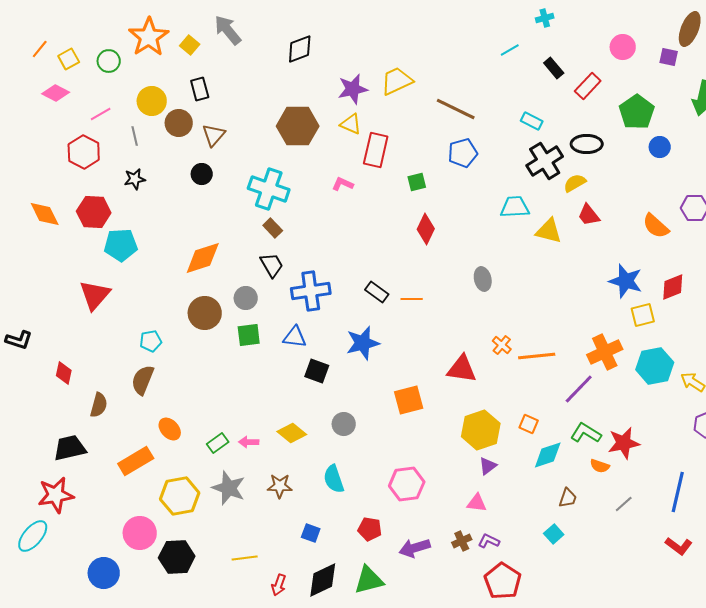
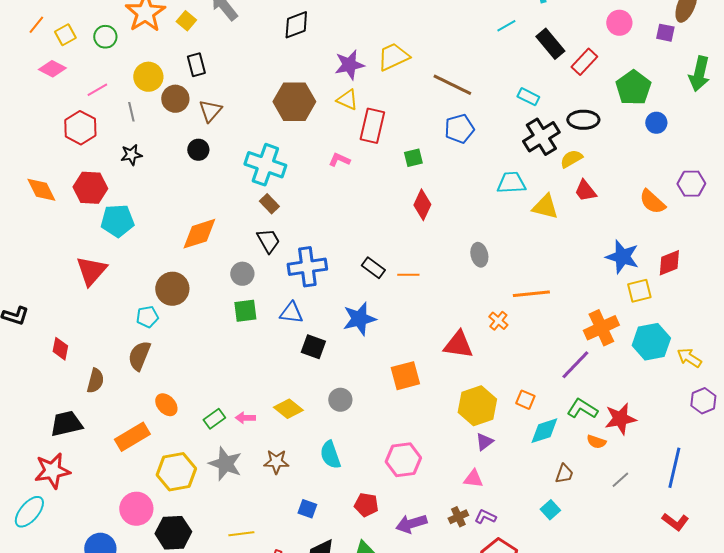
black rectangle: (554, 68) -> (550, 44), size x1.4
brown circle: (205, 313) -> (172, 289), moved
orange line: (537, 356) -> (531, 294), moved

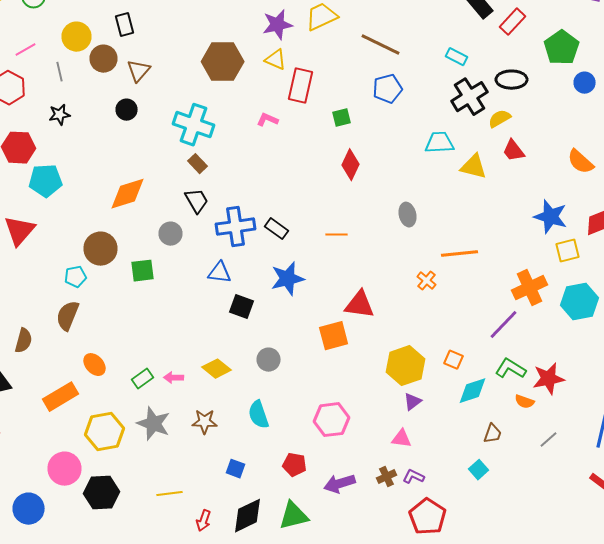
black rectangle: (373, 268) -> (276, 229), moved
green square: (245, 311) -> (142, 271), moved
red triangle: (458, 345) -> (360, 305), moved

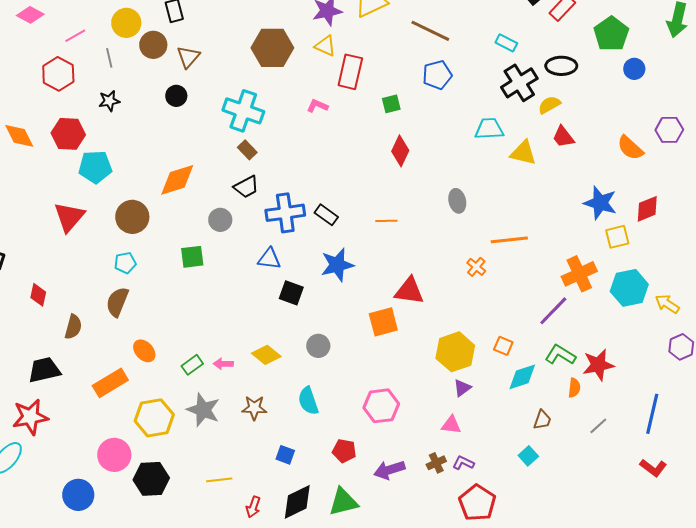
black trapezoid: (196, 201) -> (246, 187), turned 92
brown circle: (100, 249) -> (132, 217), moved
orange semicircle: (524, 402) -> (574, 388), turned -102

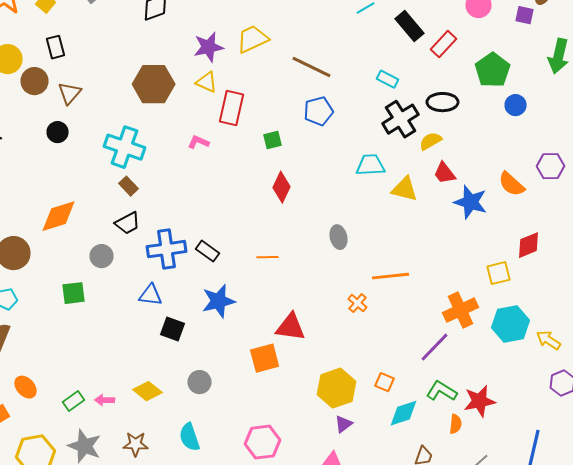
blue star: (600, 203) -> (470, 202), moved

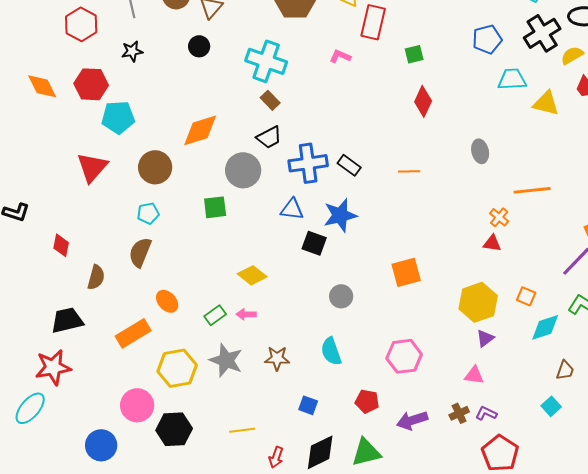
blue pentagon: (318, 111) -> (487, 39), moved
gray circle: (102, 256) -> (243, 170), size x1.5
blue star: (218, 301) -> (340, 215), moved
red triangle: (290, 327) -> (492, 243), moved, size x0.6
yellow diamond: (148, 391) -> (252, 275), moved

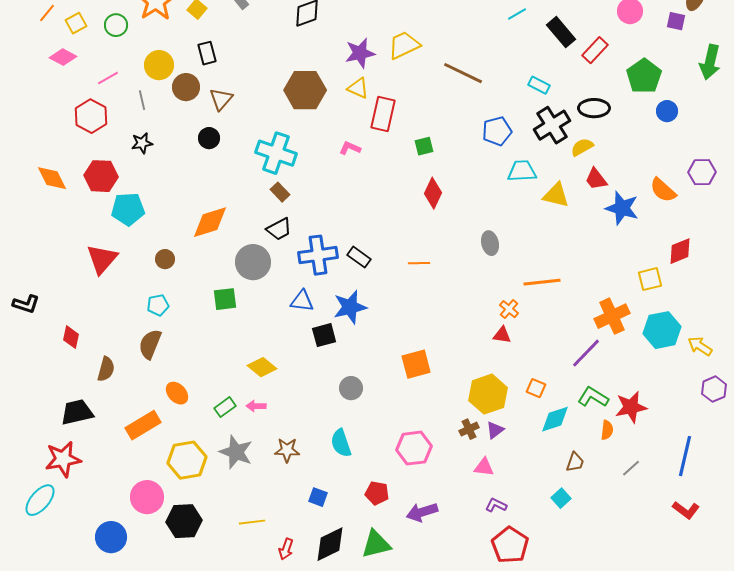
brown circle: (155, 167) -> (165, 259), size x0.6
black square: (314, 243) -> (324, 335), turned -35
brown cross: (459, 413) -> (469, 429), moved

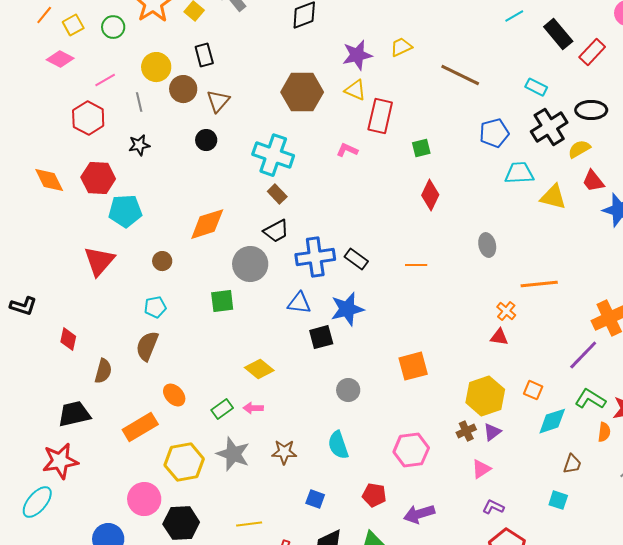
yellow trapezoid: (404, 45) -> (401, 47), size x0.7
pink triangle: (484, 467) -> (481, 469), turned -40
cyan square: (561, 498) -> (558, 500), turned -30

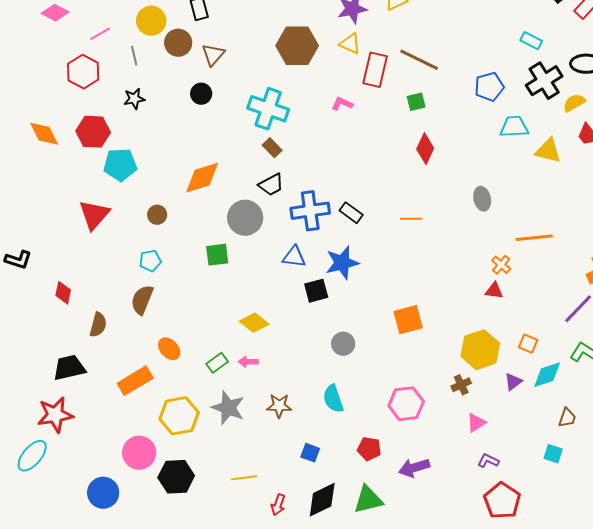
brown line: (460, 75) -> (419, 60), moved
purple triangle: (492, 432) -> (513, 382), moved

